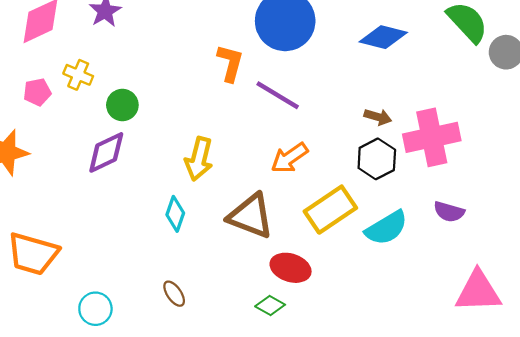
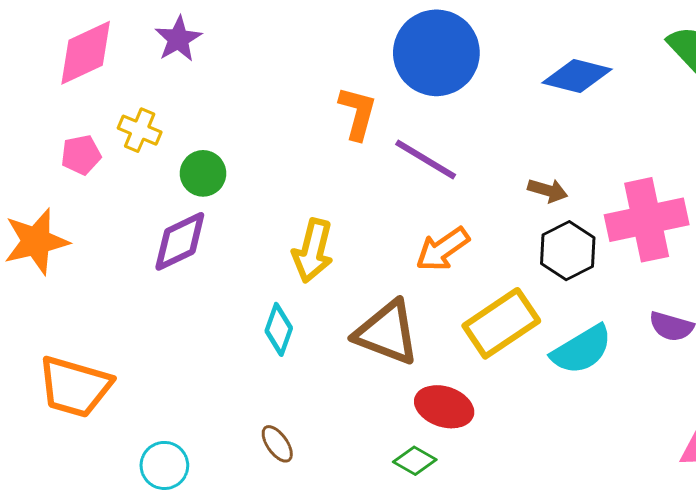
brown arrow: (378, 117) -> (548, 190), moved

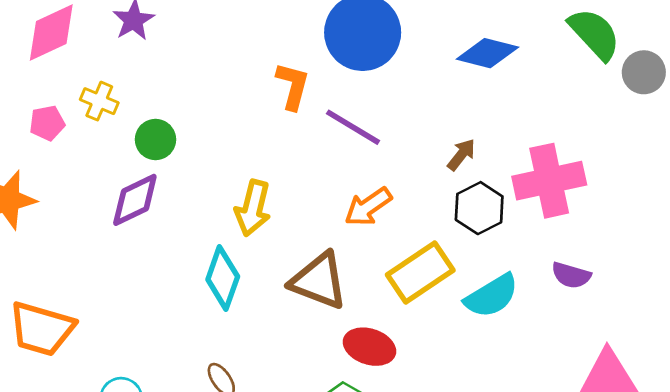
brown arrow: (548, 190) -> (461, 155), turned -68
cyan diamond: (279, 329) -> (223, 278), size x1.4

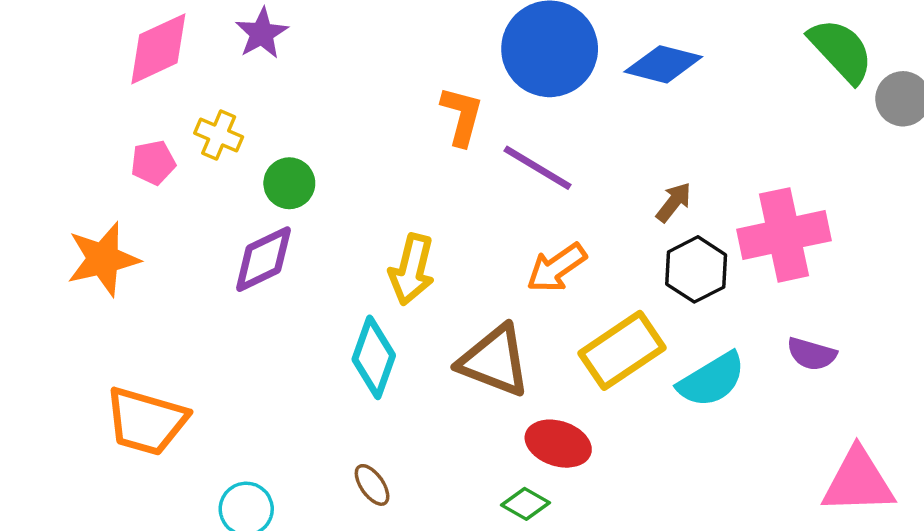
blue diamond: (487, 53) -> (663, 64), moved

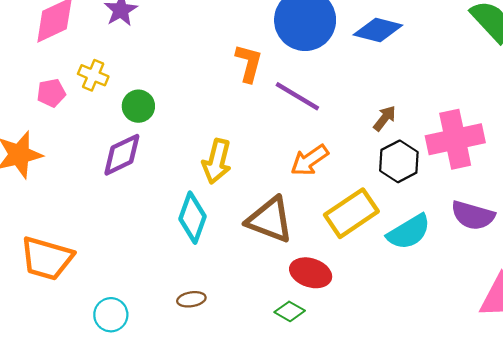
purple semicircle: (812, 354) -> (473, 215), size x1.4
brown ellipse: (372, 485) -> (191, 299), turned -64

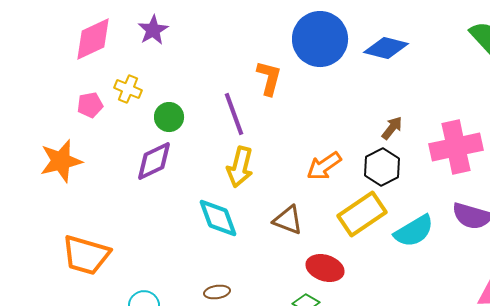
purple line: (297, 96) -> (234, 114), moved, turned 39
black hexagon: (399, 161) -> (382, 167), moved
cyan diamond: (192, 218) -> (218, 218), turned -39
brown triangle: (270, 220) -> (288, 220), size x0.7

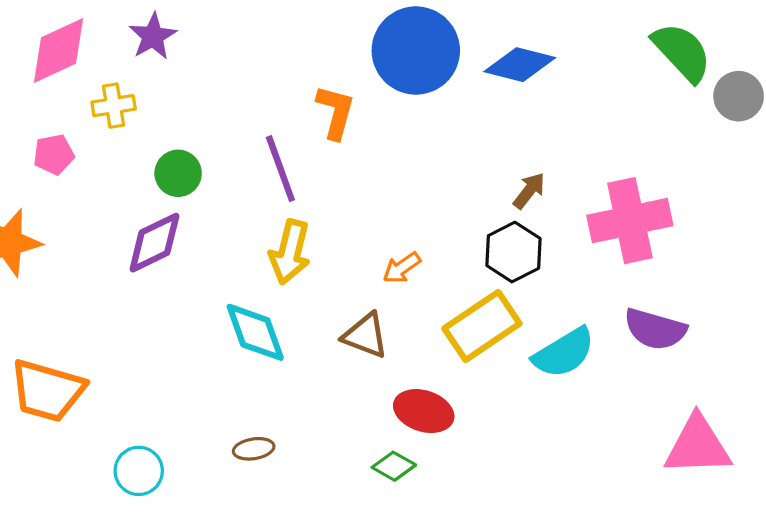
yellow cross: (128, 89) -> (114, 106), moved, turned -32
orange arrow: (324, 166) -> (402, 268), moved, size x0.7

